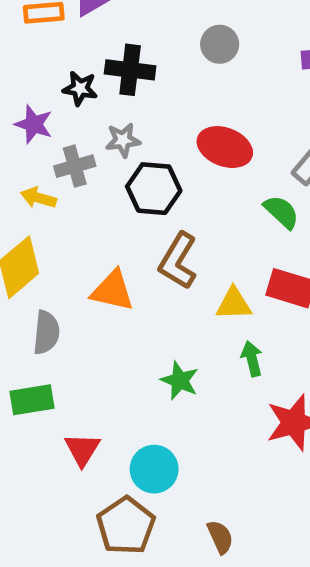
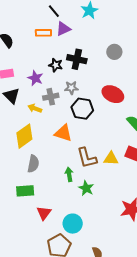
brown L-shape: (178, 261) -> (87, 158), moved, turned -50
orange triangle: (113, 291) -> (63, 133), moved
green arrow: (252, 359) -> (69, 174), moved

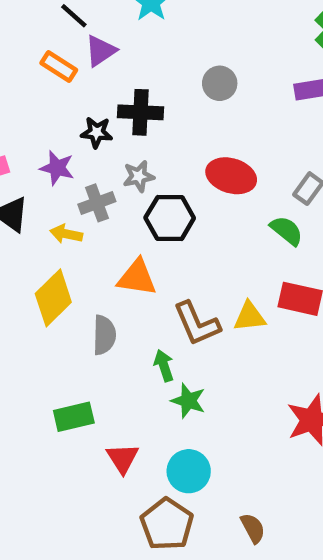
orange rectangle: (43, 33) -> (59, 67), turned 42
gray semicircle: (33, 164) -> (104, 335), moved
green star: (86, 188) -> (188, 401), moved

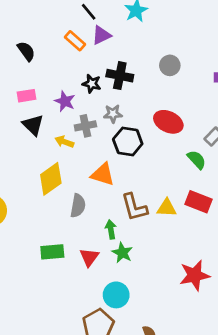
red triangle: (122, 458) -> (89, 257), moved

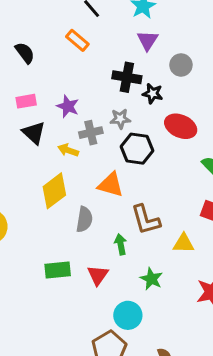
purple triangle: (101, 35) -> (148, 40), moved, turned -30
black star: (92, 84) -> (153, 94), moved
yellow triangle: (167, 208) -> (184, 243), moved
green star: (122, 253) -> (151, 279), moved

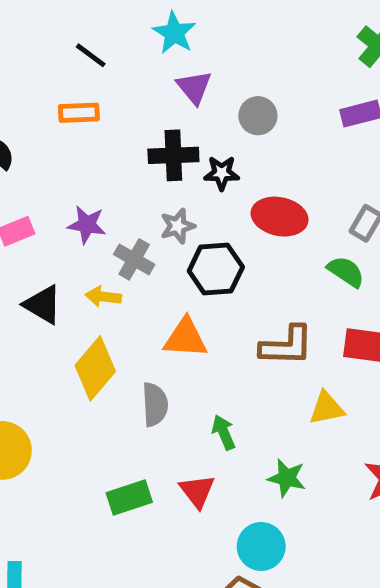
orange rectangle: (77, 40) -> (79, 113), turned -30
black triangle: (34, 133) -> (43, 305), moved
gray cross: (91, 133) -> (134, 259), turned -35
brown L-shape: (146, 220) -> (287, 346), moved, turned -60

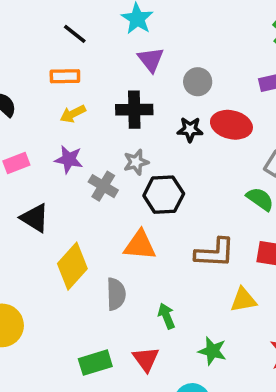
black star: (222, 173) -> (190, 129), moved
red ellipse: (280, 217) -> (231, 125), moved
yellow arrow: (103, 297) -> (73, 114), moved, turned -35

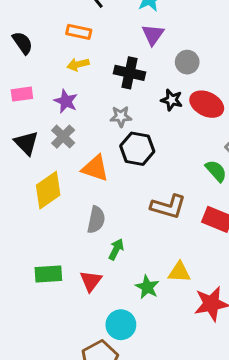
gray cross: (103, 186) -> (63, 137), moved
orange triangle: (140, 245) -> (95, 168), moved
gray semicircle: (116, 294) -> (96, 220), moved
yellow triangle: (243, 300) -> (179, 272), moved
green arrow: (166, 316) -> (116, 249), turned 35

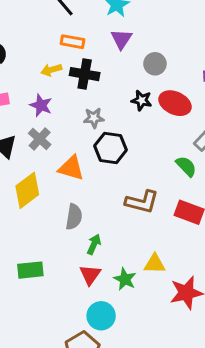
orange rectangle: (79, 32) -> (72, 42), moved
black cross: (129, 73) -> (85, 74), moved
red triangle: (91, 281) -> (90, 275), moved

